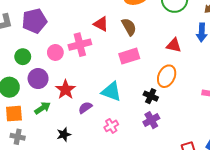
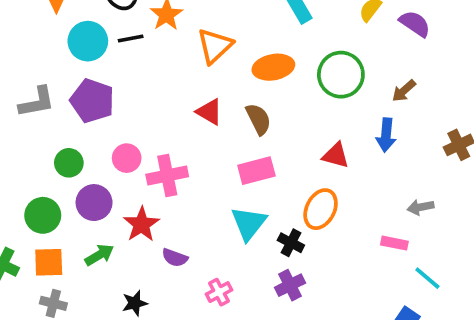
purple pentagon: (34, 21) -> (92, 101), turned 30
pink cross: (80, 45) -> (167, 176), moved
cyan triangle: (111, 91) -> (249, 223), moved, turned 45
purple semicircle: (85, 108) -> (175, 258), turned -128

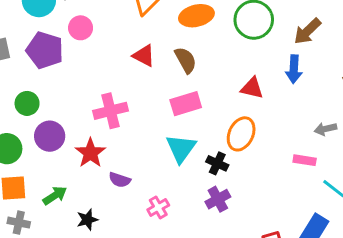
brown arrow: (404, 91) -> (307, 31), size x1.4
pink circle: (127, 158) -> (81, 28), moved
green arrow: (99, 255) -> (55, 196), moved

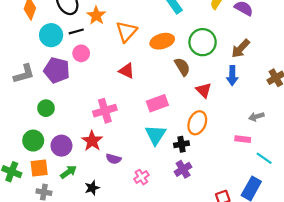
brown semicircle: (186, 60) -> (182, 67), moved
red triangle: (252, 88) -> (204, 90), turned 35
purple circle: (50, 136) -> (61, 146), moved
black cross: (217, 163) -> (181, 144), turned -32

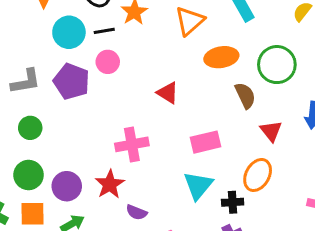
orange triangle: (126, 32) -> (190, 21), moved
green circle: (46, 108) -> (30, 128), moved

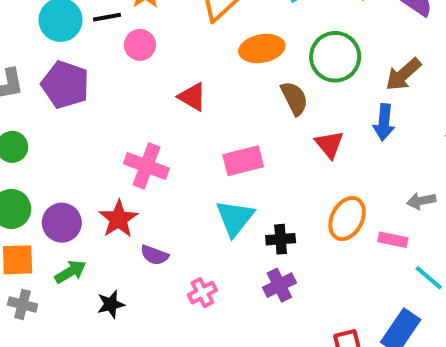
pink circle: (108, 62) -> (140, 45), moved
pink cross: (132, 144) -> (146, 166), turned 32
orange ellipse: (258, 175) -> (347, 219), moved

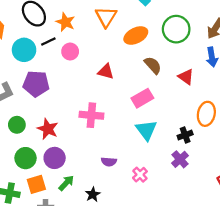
brown semicircle: (294, 98) -> (153, 65), moved
red star: (118, 219) -> (48, 129), moved
black cross: (281, 239) -> (185, 135), moved

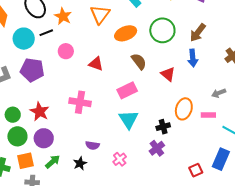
pink circle: (70, 52) -> (66, 51), moved
green circle: (17, 125) -> (13, 115), moved
black star: (93, 194) -> (80, 163), moved

